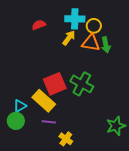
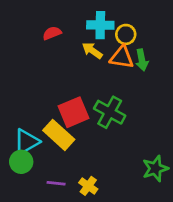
yellow arrow: (69, 38) -> (92, 51), turned -91
cyan triangle: (20, 106) -> (27, 142), size x1.5
purple line: (49, 122) -> (56, 183), moved

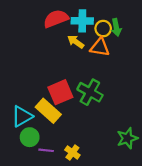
red semicircle: (52, 33) -> (56, 19), moved, size x1.6
green arrow: (142, 60) -> (116, 27), moved
green circle: (21, 162) -> (30, 137), moved

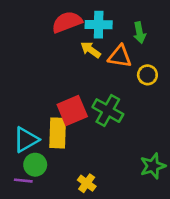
yellow circle: (103, 29) -> (147, 75), moved
yellow rectangle: (48, 111) -> (58, 133), turned 50
purple line: (46, 150) -> (23, 181), moved

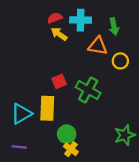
red semicircle: (67, 22) -> (55, 18), size x0.6
yellow arrow: (91, 50) -> (59, 34), moved
red square: (72, 111) -> (59, 81), moved, size x0.6
green circle: (35, 165) -> (67, 134), moved

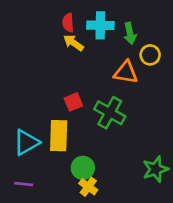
red semicircle: (55, 18) -> (68, 23), turned -72
green arrow: (114, 27) -> (130, 33), moved
orange triangle: (98, 46) -> (126, 72), moved
yellow circle: (120, 61) -> (150, 55), moved

